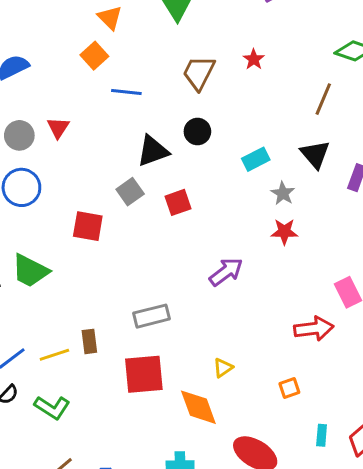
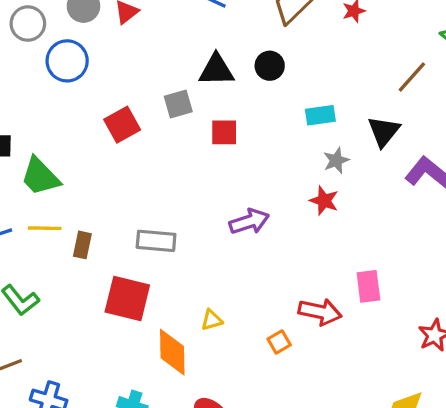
red square: (88, 226) -> (122, 125), turned 32
green trapezoid: (30, 271) -> (40, 177), moved
yellow line: (54, 355) -> (45, 228), moved
orange square: (289, 388) -> (279, 342), moved, turned -30

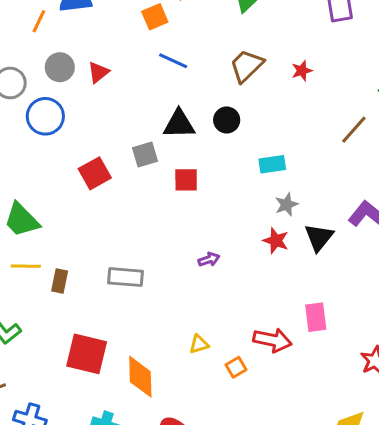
black triangle: (384, 131) -> (319, 237), moved
purple arrow: (249, 222) -> (209, 259), size x0.6
red square: (127, 299) -> (87, 354), moved
yellow triangle: (212, 320) -> (199, 344), moved

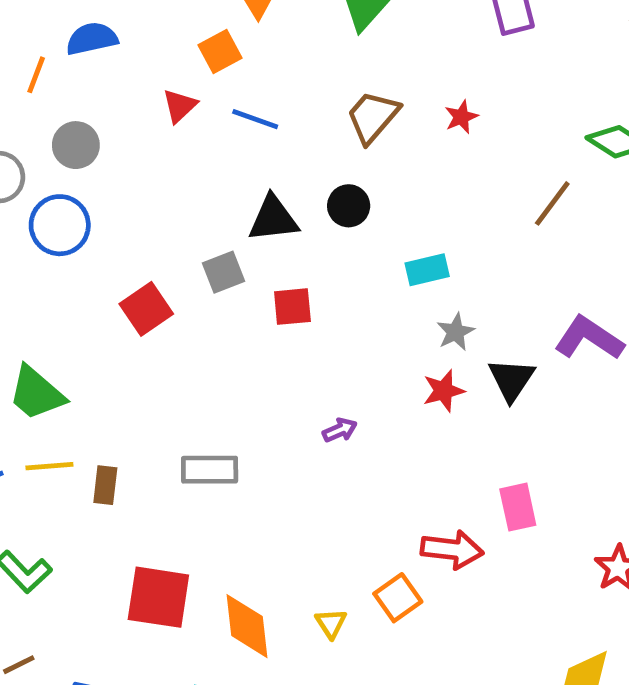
red triangle: (98, 72) -> (180, 106), moved
red star: (276, 241) -> (444, 391), turned -30
yellow triangle: (199, 344) -> (331, 623), moved, turned -42
orange square: (236, 367) -> (398, 598), size x1.4

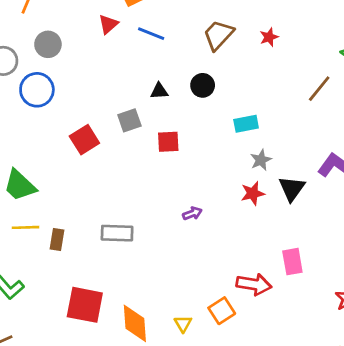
black triangle: (273, 219) -> (159, 91), size x0.6

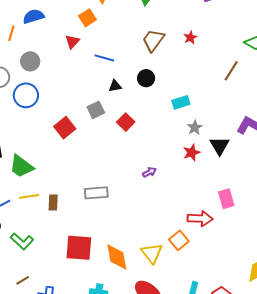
blue line: (151, 34) -> (104, 58), moved
red square: (168, 142) -> (126, 122), turned -36
yellow triangle: (183, 324) -> (152, 253), size x1.6

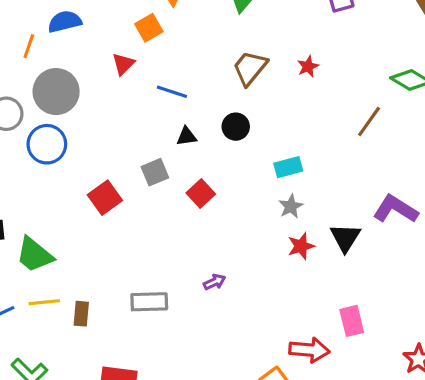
gray circle: (30, 61) -> (56, 92), size x1.5
gray star: (195, 128) -> (291, 206), moved
purple arrow: (149, 172) -> (214, 282), moved

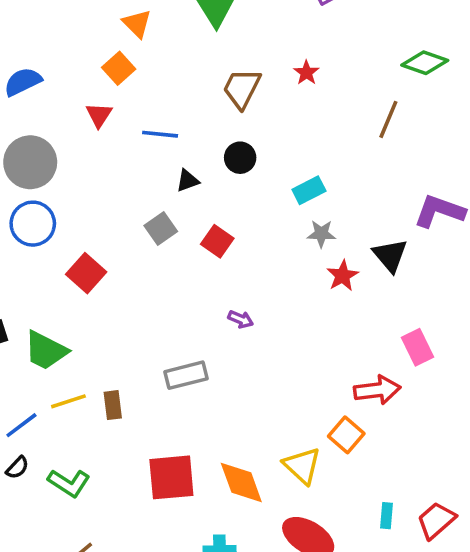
red square: (105, 198) -> (86, 273), moved
gray star: (291, 206) -> (321, 234), turned -30
purple arrow: (214, 282) -> (241, 319), moved, turned 60

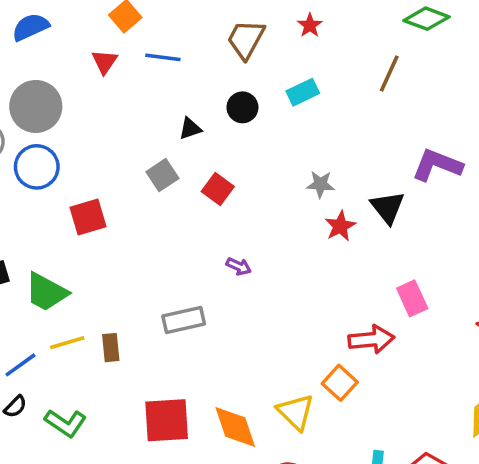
blue line: (160, 134) -> (163, 57), moved
cyan rectangle: (309, 190) -> (303, 92), moved
red square: (86, 273) -> (88, 217), turned 30

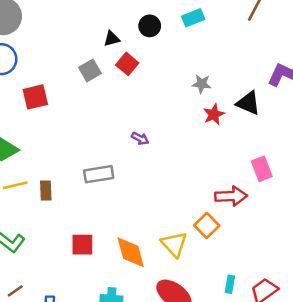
red square: (218, 189) -> (127, 64), moved
black triangle: (388, 207) -> (248, 103), turned -32
red square: (167, 420) -> (82, 245), size x0.7

